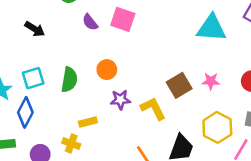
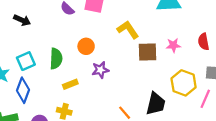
brown square: (179, 85) -> (148, 52), turned 36
yellow L-shape: (153, 109) -> (128, 30), moved
yellow rectangle: (88, 122) -> (70, 84), moved

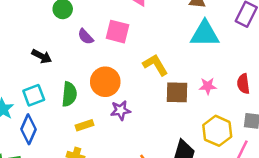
black arrow: (22, 20) -> (42, 56), moved
orange circle: (86, 46) -> (105, 82), size x1.5

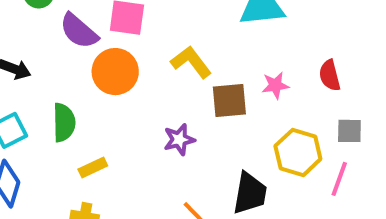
purple semicircle: (86, 37) -> (79, 31), size x1.5
orange circle: (105, 82) -> (115, 72), moved
purple star: (121, 110) -> (179, 140), moved

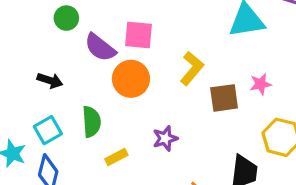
yellow L-shape: (191, 62) -> (192, 68), turned 80
purple star: (179, 140) -> (165, 138), moved

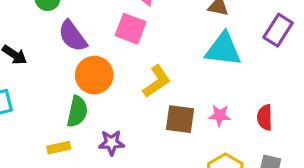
pink square: (138, 35) -> (131, 29), moved
green semicircle: (91, 122) -> (77, 111), moved

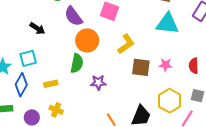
yellow rectangle: (59, 148) -> (51, 84), moved

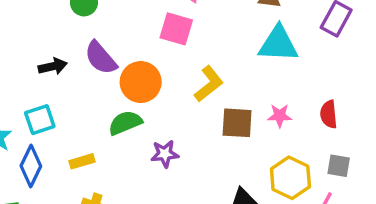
purple semicircle: (73, 16) -> (101, 58), moved
black arrow: (37, 28) -> (53, 66), turned -42
green semicircle: (77, 63) -> (125, 123), turned -120

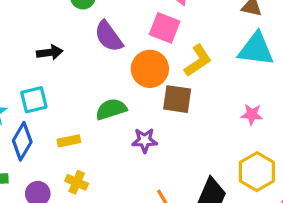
purple semicircle: (101, 58) -> (109, 36), moved
orange circle: (141, 82) -> (150, 69), moved
yellow L-shape: (209, 84) -> (198, 61), moved
brown square: (237, 123) -> (177, 99), moved

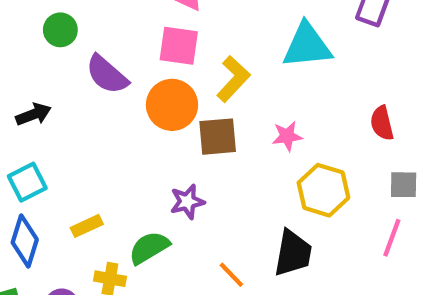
green semicircle: (111, 109) -> (149, 248), moved
pink star: (252, 114) -> (287, 136), moved
yellow hexagon: (257, 172) -> (323, 190), moved

